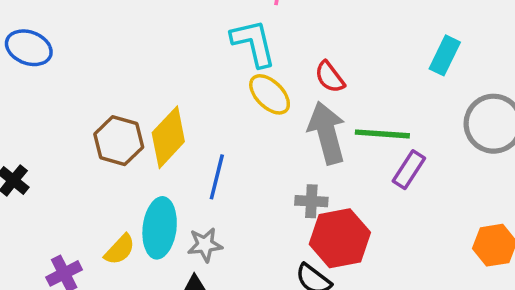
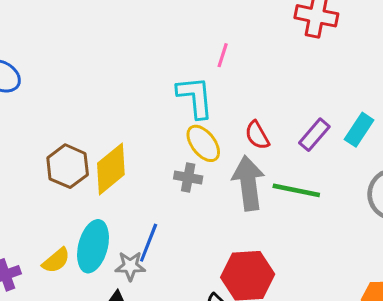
purple rectangle: (409, 170) -> (314, 135), moved
blue line: (217, 177) -> (149, 243), moved
gray cross: (311, 201) -> (188, 178), moved

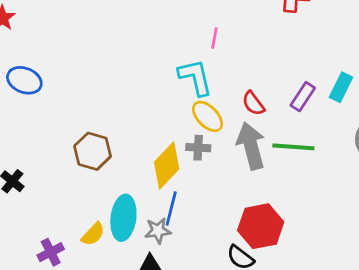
yellow diamond: (111, 169) -> (167, 166), moved

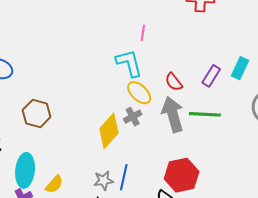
gray cross: (198, 148) -> (133, 117), turned -30
brown hexagon: (93, 151) -> (37, 113), moved
blue line: (171, 208) -> (124, 177), moved
cyan ellipse: (123, 218) -> (25, 170), moved

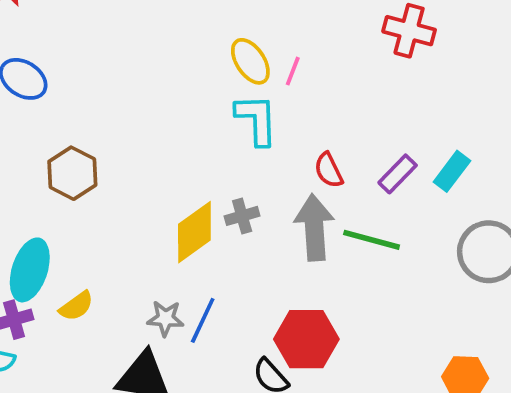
yellow ellipse: (139, 93) -> (250, 61), moved

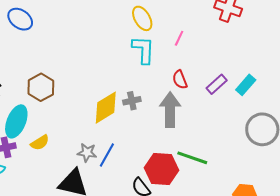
pink line: (293, 71) -> (179, 38), moved
brown hexagon: (72, 173) -> (41, 87), moved
green line: (372, 240) -> (192, 158), moved

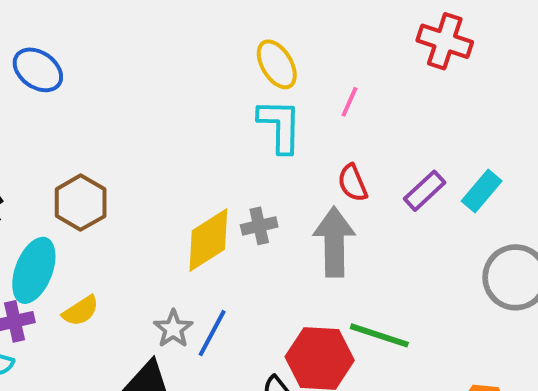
gray star: (87, 153) -> (173, 329), turned 30

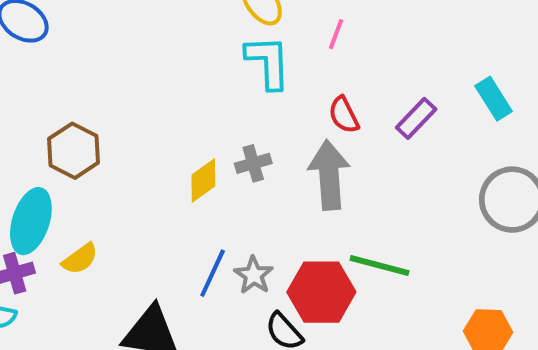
cyan rectangle: (482, 191) -> (494, 99), moved, turned -69
yellow diamond: (208, 240) -> (203, 181), size x0.7
gray star: (173, 329) -> (254, 275), moved

